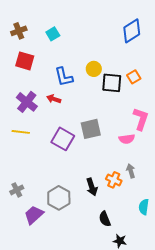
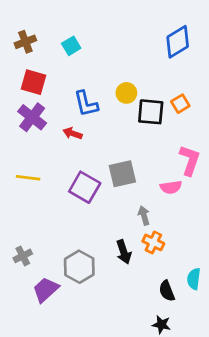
purple cross: (27, 102) -> (32, 117), moved
gray arrow: (131, 171) -> (144, 216), moved
black semicircle: (105, 219) -> (167, 291), moved

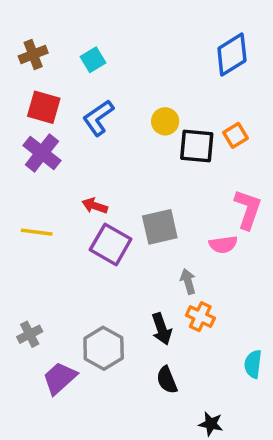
blue L-shape: (86, 104) -> (98, 118), moved, turned 68
red arrow: (73, 133) -> (95, 206), moved
black semicircle: (167, 291) -> (167, 380), moved

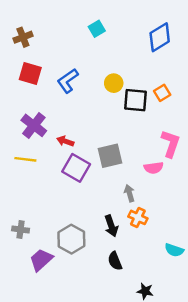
cyan square: (93, 60) -> (97, 29), moved
purple cross: (42, 153) -> (34, 125), moved
gray cross: (30, 334) -> (21, 230), turned 35
cyan semicircle: (253, 364) -> (174, 250), turned -78

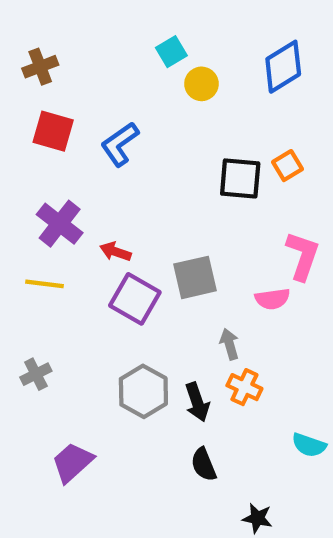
yellow circle: (114, 83) -> (201, 84), moved
gray cross: (21, 230) -> (36, 374), moved, turned -35
gray hexagon: (71, 239) -> (143, 391), moved

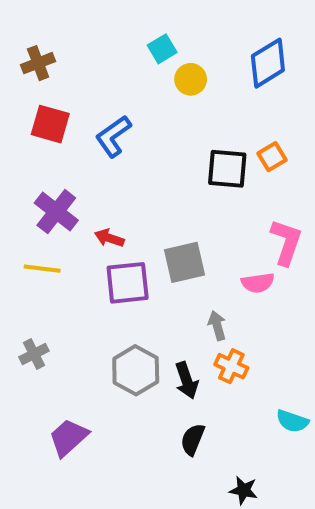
purple square: (135, 299) -> (128, 283), turned -36
black semicircle: (204, 464) -> (193, 439), turned 44

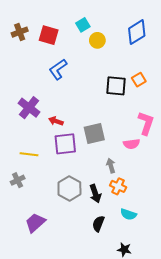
red square: (50, 124) -> (49, 35), moved
yellow line: (42, 269) -> (29, 154), moved
cyan semicircle: (292, 421) -> (128, 214), moved

